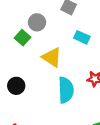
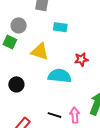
cyan semicircle: (66, 90) -> (60, 76), turned -65

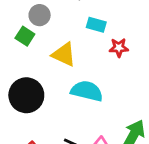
red star: (81, 59) -> (119, 48), moved
black circle: (16, 84) -> (26, 95), size x1.6

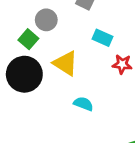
cyan semicircle: (87, 91) -> (83, 104), size x0.6
black circle: (26, 95) -> (24, 74), moved

